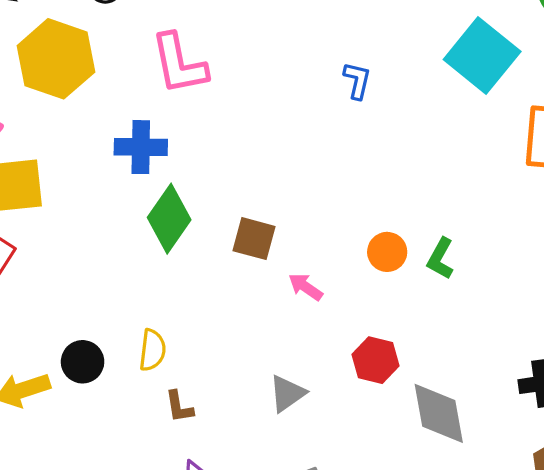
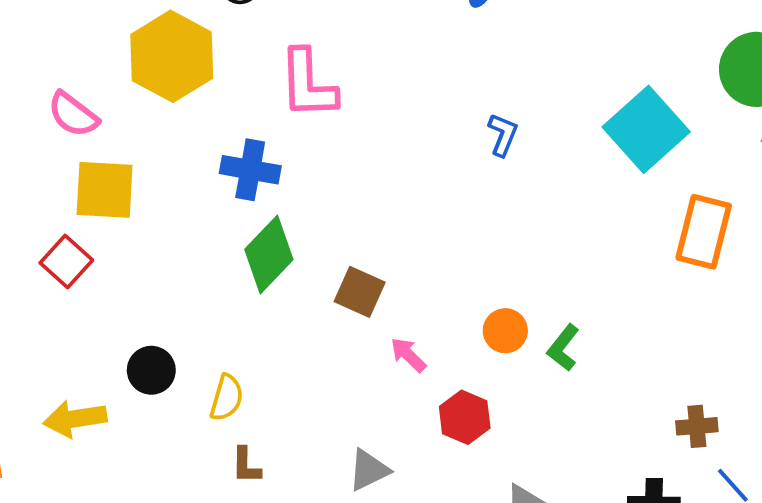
red hexagon: (375, 360) -> (465, 417), moved
black circle: (83, 362) -> (151, 370), moved

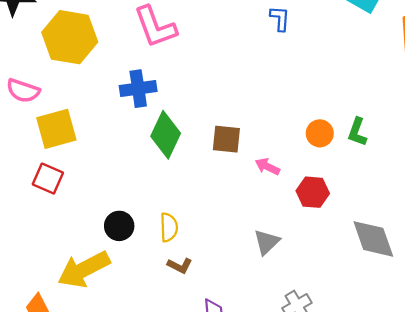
yellow arrow: (75, 419) -> (84, 269), size x1.4
brown L-shape: (246, 465) -> (180, 266), moved, turned -45

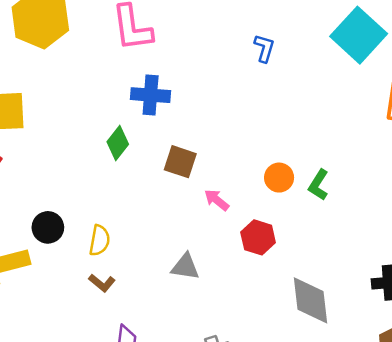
blue cross: (138, 89) -> (151, 95), moved
green diamond: (166, 135) -> (118, 143), size x0.7
gray triangle: (267, 242) -> (185, 267), moved, turned 40

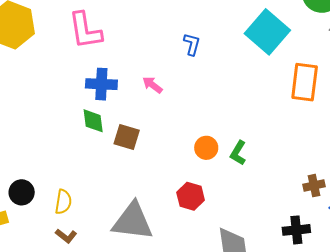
green diamond: (118, 143) -> (93, 121), moved, turned -44
pink arrow: (217, 200) -> (152, 85), moved
gray triangle: (185, 267) -> (133, 221), size x1.8

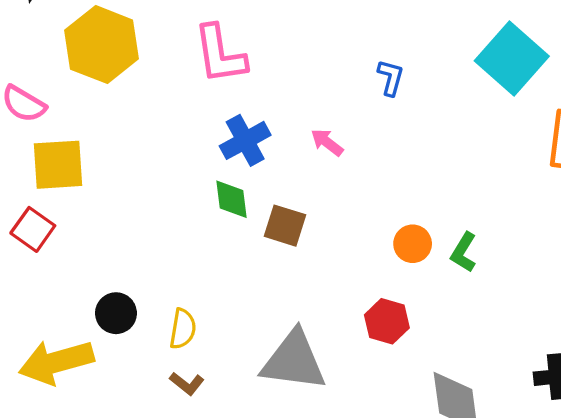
blue cross: (101, 84) -> (245, 140), turned -32

